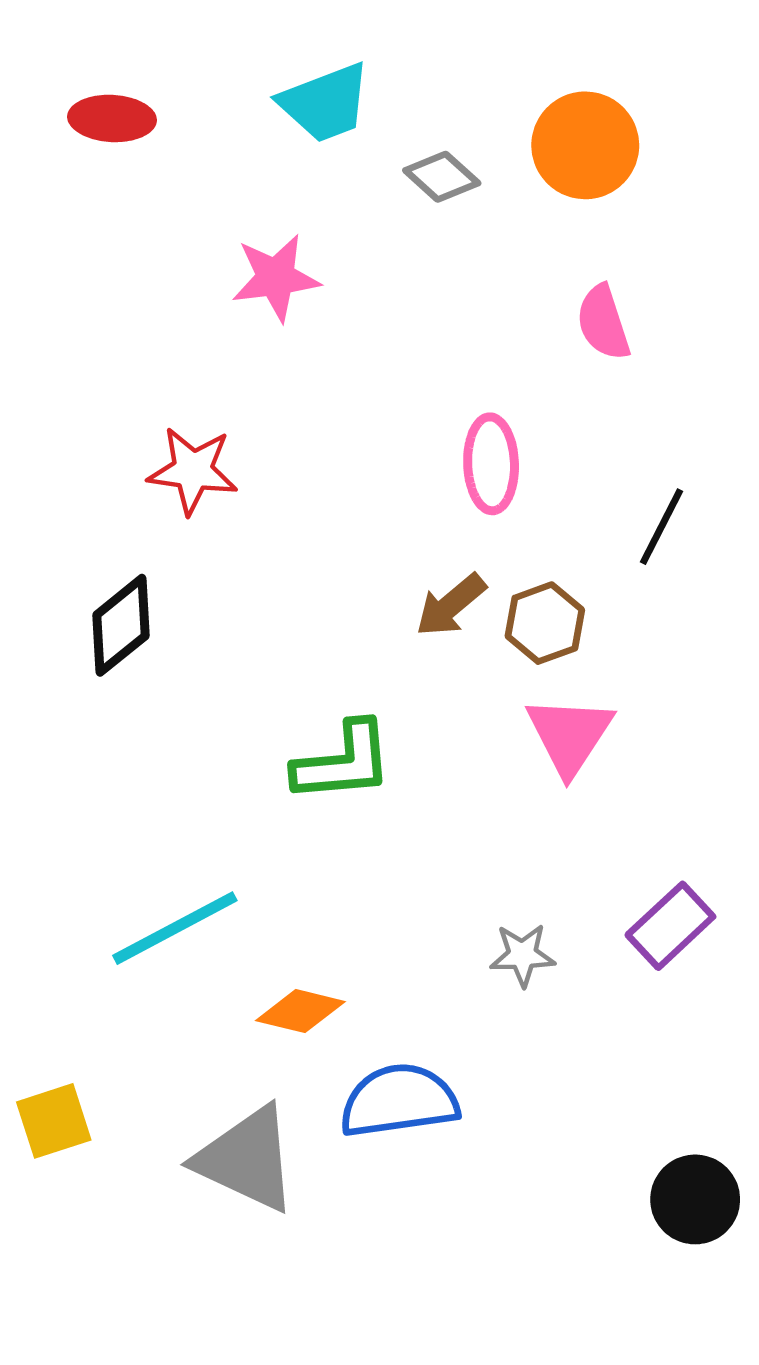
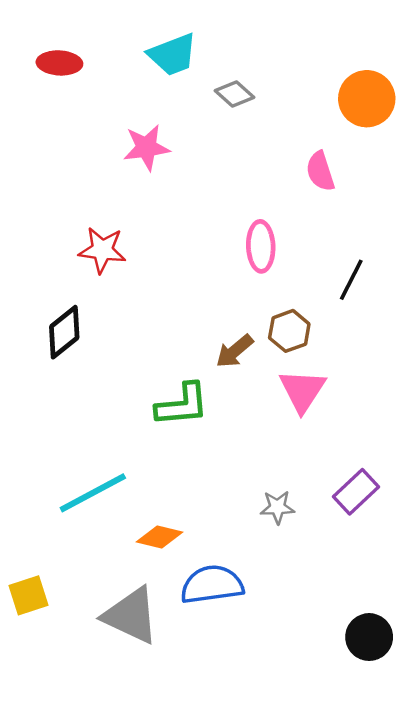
orange circle: (585, 145) -> (367, 99), moved
brown arrow: (451, 605) -> (235, 351), moved

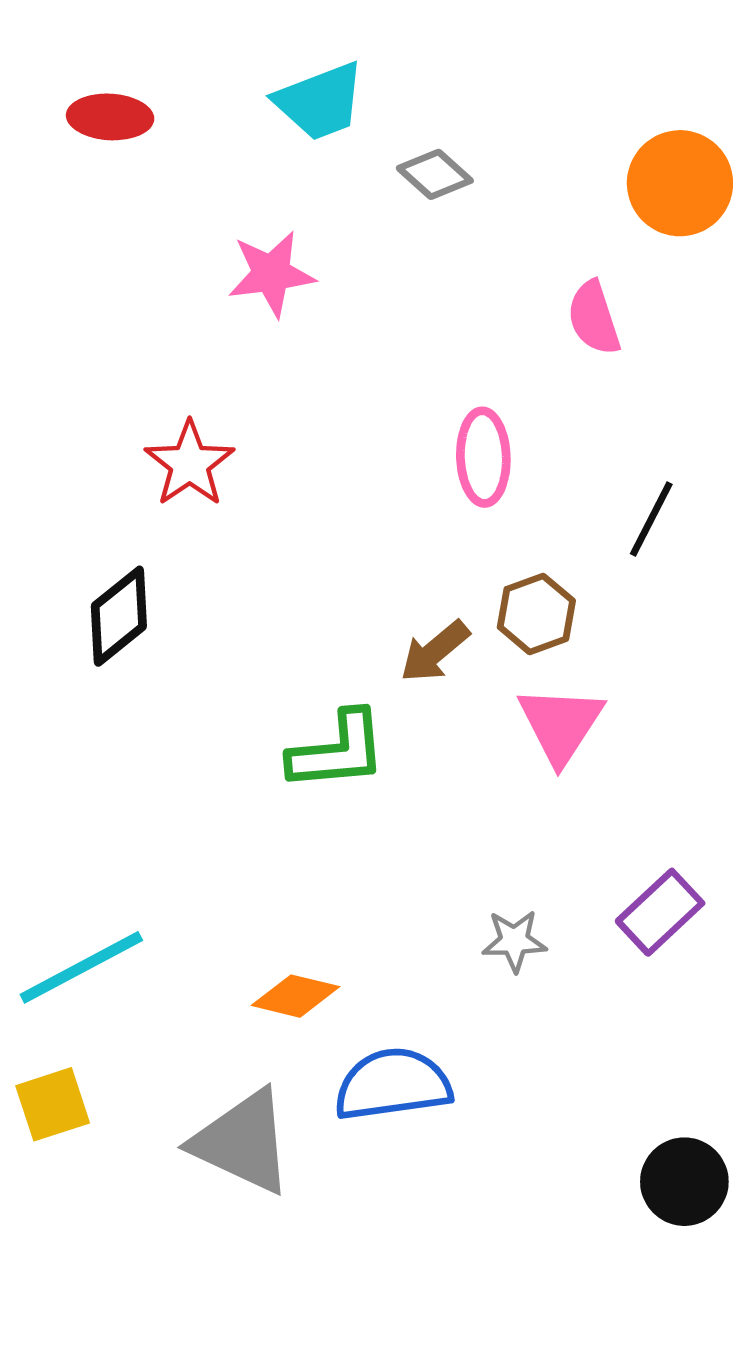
red star: (102, 250) -> (190, 464), turned 30
cyan line: (93, 493) -> (81, 967), moved

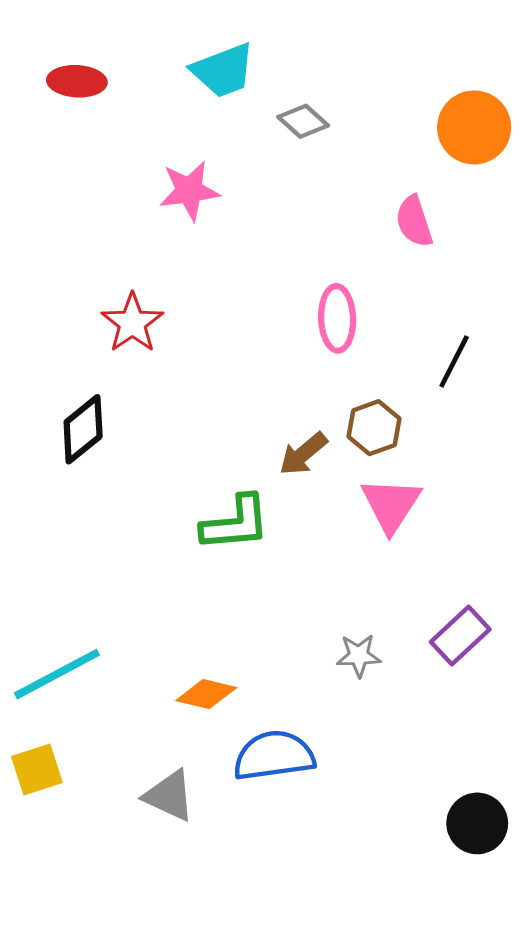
gray triangle: (243, 1142) -> (169, 796), size x0.7

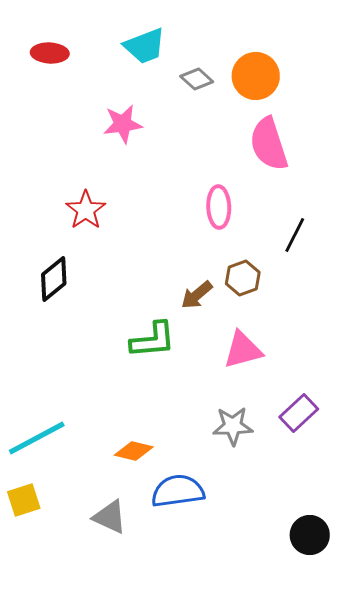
orange circle: (474, 127) -> (256, 76), moved
pink semicircle: (414, 221) -> (269, 144), size x1.6
pink triangle: (391, 505) -> (243, 350), moved, turned 42
gray star: (359, 656) -> (233, 426), size x1.4

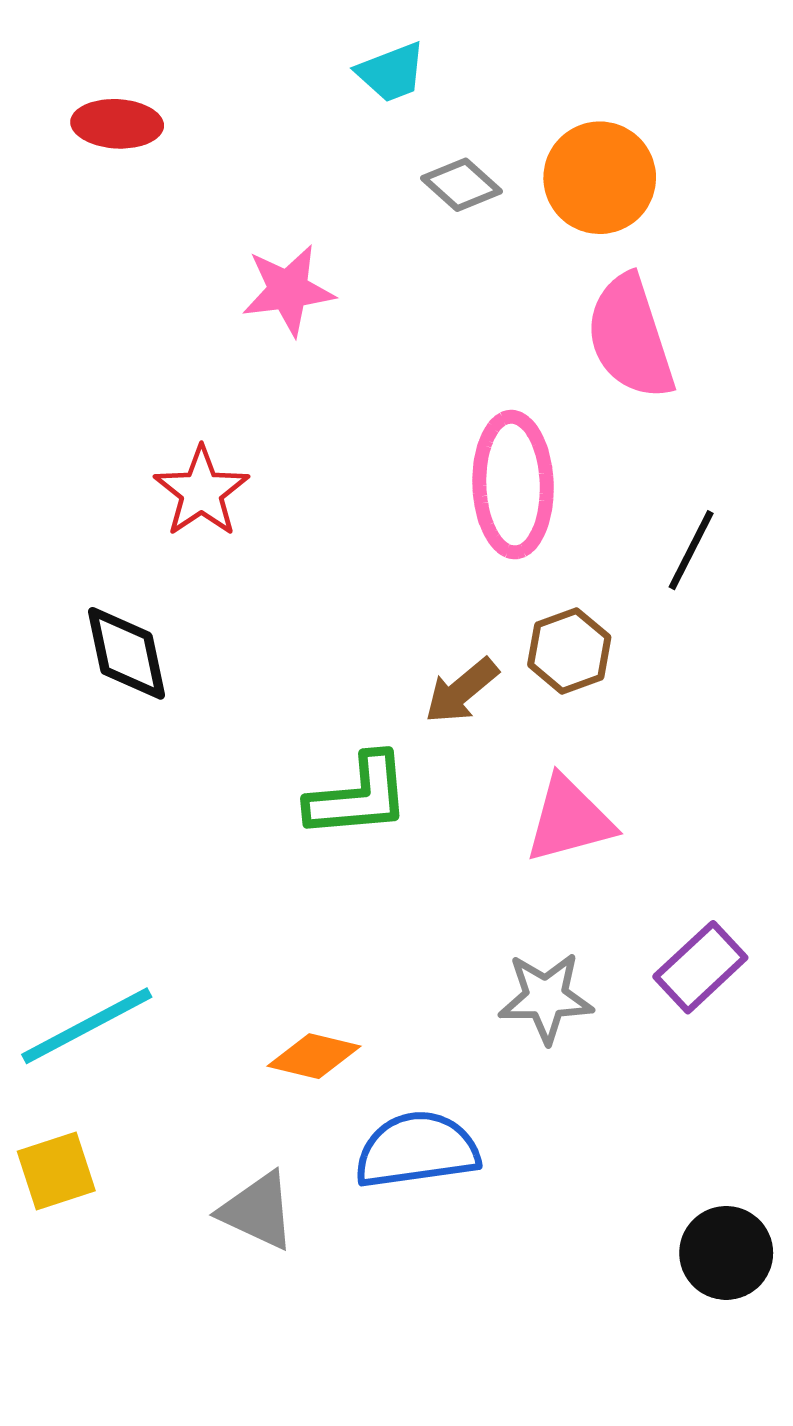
cyan trapezoid: (145, 46) -> (391, 72), moved, size x0.7
pink ellipse: (219, 207) -> (513, 485), size x1.4
black diamond: (54, 279) -> (126, 653), turned -63

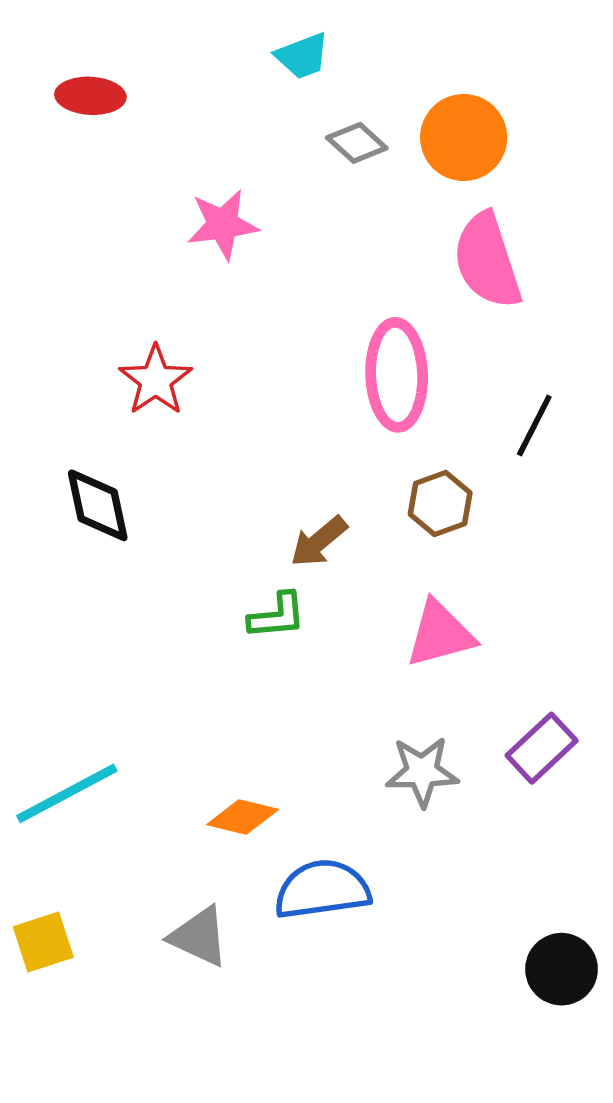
brown arrow: (461, 691) -> (319, 542), moved
green L-shape: (358, 796) -> (277, 616), size x0.7
yellow square: (56, 1171) -> (43, 942), moved

